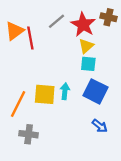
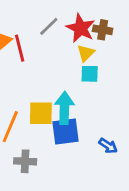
brown cross: (108, 17) -> (103, 30), moved
cyan arrow: (65, 91) -> (64, 108), size x1.6
blue square: (95, 91) -> (65, 131), moved, turned -30

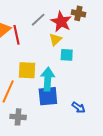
brown cross: (103, 30) -> (78, 13), moved
yellow triangle: (86, 53) -> (55, 39), moved
yellow square: (41, 113) -> (27, 70), moved

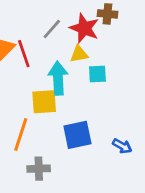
yellow triangle: (55, 39) -> (79, 54), turned 40
cyan arrow: (48, 79) -> (58, 78), moved

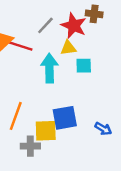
red line: (24, 54) -> (21, 46), turned -55
yellow square: (44, 102) -> (46, 131), moved

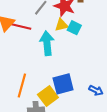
cyan square: (84, 66) -> (74, 28), moved, turned 32
yellow square: (46, 131) -> (48, 96), turned -30

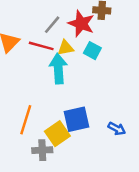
yellow triangle: (61, 25) -> (65, 48), moved
red line: (21, 27) -> (41, 46), moved

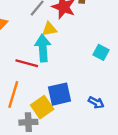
red line: (41, 46) -> (27, 63), moved
cyan square: (92, 51) -> (101, 52), moved

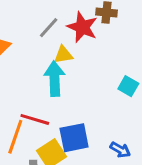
red line: (27, 63) -> (35, 119), moved

